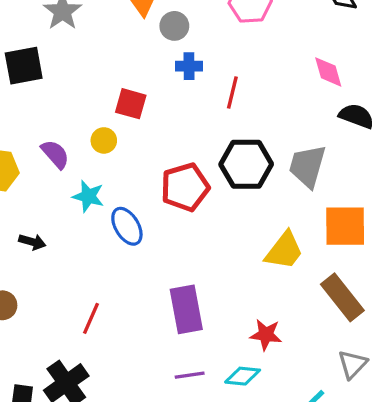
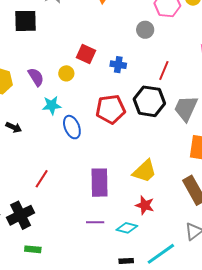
gray circle: (174, 26) -> (145, 30), moved
blue cross: (189, 66) -> (118, 65), moved
red line: (232, 93) -> (164, 70), moved
cyan star: (88, 196) -> (52, 105), turned -30
yellow trapezoid: (284, 251) -> (145, 171), moved

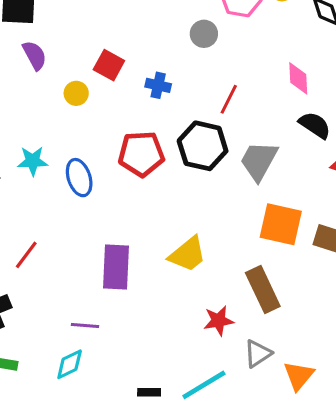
purple semicircle: (36, 77) -> (35, 55), moved
cyan star: (52, 105) -> (33, 161), moved
red star: (145, 205) -> (219, 321), moved, turned -30
purple line: (95, 222) -> (85, 326), moved
cyan diamond: (127, 228) -> (70, 364), moved, turned -45

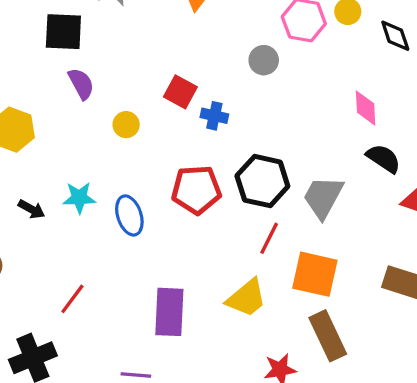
red square: (109, 65) -> (180, 92), moved
red line: (229, 99) -> (269, 238), moved
orange square: (281, 224) -> (315, 274), moved

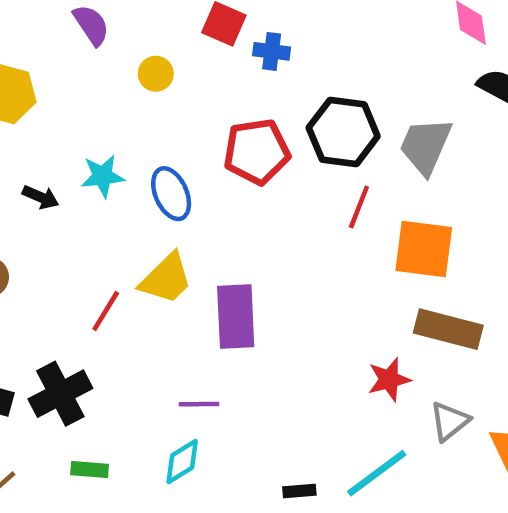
yellow trapezoid: (246, 298) -> (166, 279), moved
brown rectangle: (328, 336) -> (448, 329), turned -45

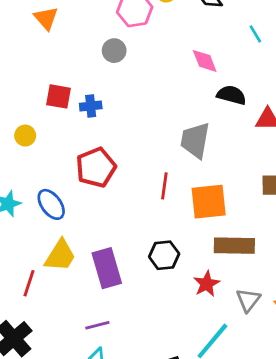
black hexagon: (343, 132) -> (164, 255), moved, size x0.7

